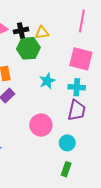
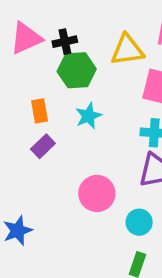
yellow triangle: (42, 33) -> (127, 50), moved, size x1.5
cyan star: (47, 81) -> (88, 116), moved

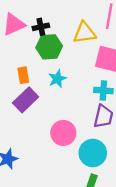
purple rectangle: (43, 146) -> (26, 100), size x1.5
cyan circle: (139, 222) -> (93, 153), size x1.5

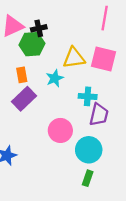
yellow triangle: (85, 33) -> (74, 58), moved
green hexagon: (49, 47) -> (32, 44), moved
cyan cross: (103, 90) -> (88, 96), moved

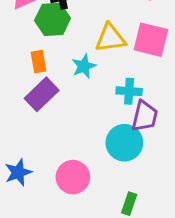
pink circle: (60, 130) -> (73, 177), moved
cyan circle: (89, 150) -> (124, 143), moved

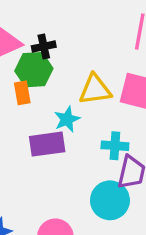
orange rectangle: (39, 62) -> (22, 93), moved
purple rectangle: (42, 94) -> (47, 144), moved, turned 36

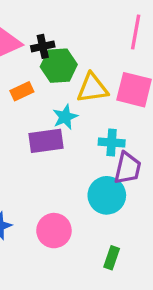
green hexagon: (34, 70) -> (59, 66), moved
orange rectangle: (22, 93) -> (22, 91), turned 75

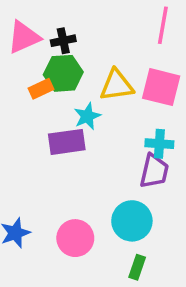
green hexagon: (59, 66) -> (63, 73), moved
cyan cross: (112, 143) -> (159, 144), moved
cyan circle: (107, 195) -> (132, 221), moved

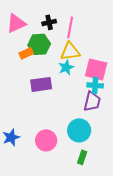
pink line: (163, 25) -> (70, 27), moved
black cross: (63, 41) -> (49, 22), moved
pink square: (161, 87) -> (96, 69), moved
cyan star: (87, 116) -> (66, 67), moved

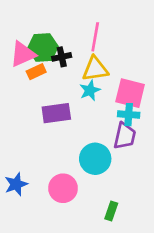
black cross: (49, 22) -> (62, 57), moved
pink triangle: (16, 23) -> (23, 54), moved
green hexagon: (39, 44) -> (43, 47), moved
cyan circle: (79, 130) -> (95, 159), moved

